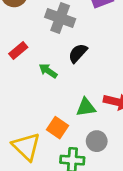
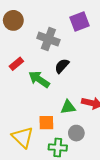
green arrow: (48, 71) -> (39, 79), size x1.5
orange square: (57, 128) -> (46, 123), turned -35

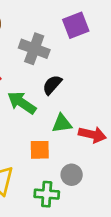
green triangle: (68, 107) -> (62, 124), moved
orange square: (46, 123) -> (40, 150), moved

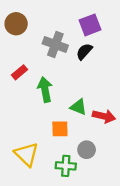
black semicircle: (52, 85) -> (84, 51), moved
green arrow: (22, 103) -> (45, 90), turned 45
green triangle: (62, 124) -> (78, 107), turned 30

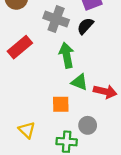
red rectangle: (20, 72) -> (20, 47), size x1.5
green arrow: (45, 90) -> (67, 55), moved
yellow triangle: (26, 154) -> (27, 130), size x0.7

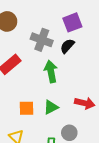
green triangle: (79, 82) -> (51, 107), moved, turned -49
orange square: (61, 104) -> (26, 108), moved

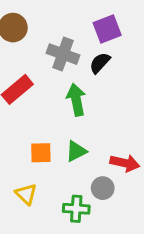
red arrow: (85, 103) -> (125, 163), moved

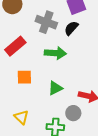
green arrow: (76, 100) -> (55, 53), turned 105
orange square: (41, 153) -> (24, 77), moved

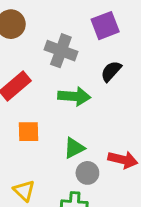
black semicircle: (71, 28) -> (111, 71), moved
gray circle: (73, 113) -> (87, 173), moved

